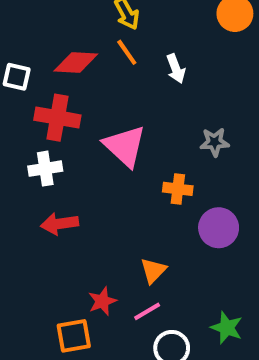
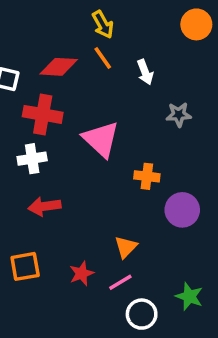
gray star: (215, 142) -> (179, 114), moved
orange square: (74, 336) -> (25, 266), moved

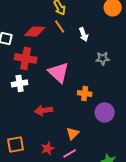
red arrow: (44, 206) -> (44, 110), moved

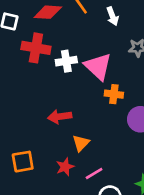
pink triangle: (59, 72) -> (98, 66), moved
white cross: (20, 83) -> (66, 61), moved
orange triangle: (73, 133) -> (81, 143), moved

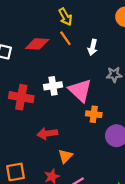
white arrow: (113, 16) -> (93, 47), turned 35
red cross: (36, 48) -> (21, 97), moved

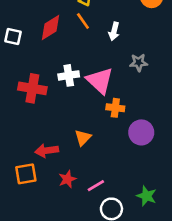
red diamond: (37, 44) -> (51, 27), turned -35
red arrow: (47, 133) -> (47, 151), moved
orange triangle: (65, 156) -> (83, 138), moved

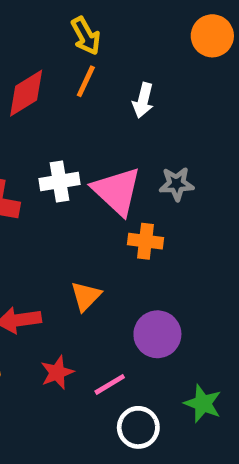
orange line: (83, 21) -> (86, 81), turned 60
gray star: (139, 62) -> (177, 184), moved
purple circle: (141, 132) -> (157, 334), moved

